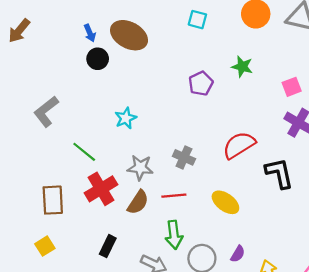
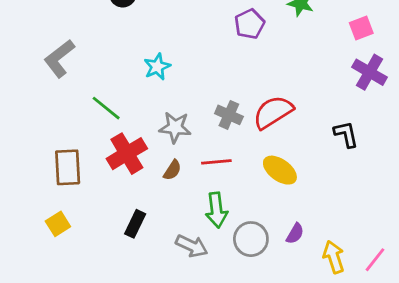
red semicircle: (239, 145) -> (273, 112), moved
black L-shape: (279, 173) -> (346, 134), size x0.7
brown semicircle: (138, 202) -> (172, 170), size x0.7

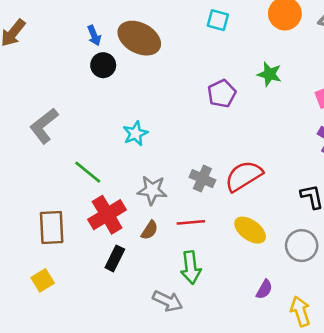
black rectangle: (135, 224) -> (115, 258), moved
gray circle: (251, 239) -> (302, 246), moved

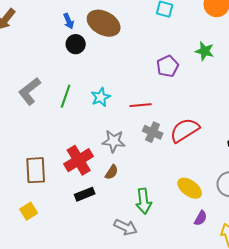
green line: (88, 172) -> (66, 96), moved, turned 70
red line: (191, 222) -> (141, 105), moved
yellow ellipse: (250, 230) -> (190, 188), moved
black rectangle: (115, 258) -> (85, 194), turned 42

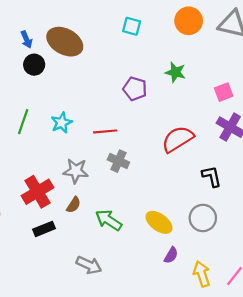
purple pentagon: (168, 66) -> (135, 89), turned -30
red semicircle: (185, 130) -> (178, 139), moved
green arrow: (144, 201) -> (109, 220), moved, turned 130

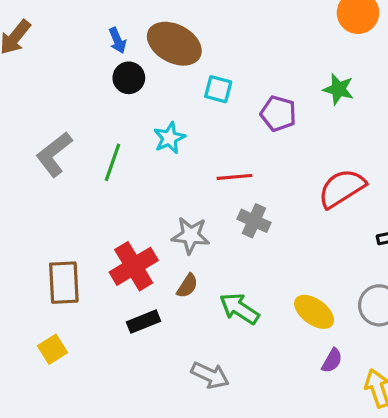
cyan square: (132, 26) -> (218, 89), moved
cyan star: (62, 123) -> (169, 138), moved

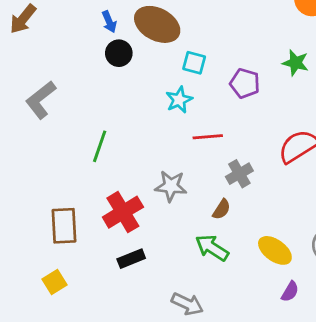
cyan star: (169, 138) -> (179, 100), moved
gray L-shape: (54, 154) -> (41, 100), moved
green line: (113, 162) -> (100, 146), moved
gray cross: (254, 221) -> (239, 174), moved, turned 36
brown semicircle: (187, 286) -> (222, 209), moved

